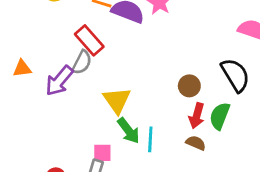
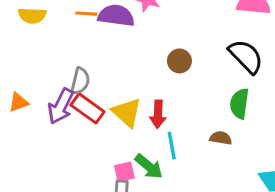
red rectangle: (89, 40) -> (87, 108), moved
brown circle: (189, 86) -> (179, 61), moved
red arrow: (197, 116) -> (158, 114), moved
green arrow: (128, 131) -> (149, 166), moved

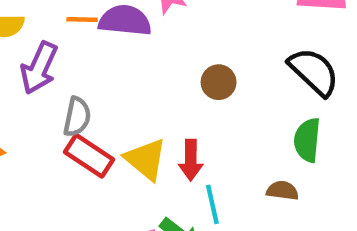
purple arrow: (61, 106) -> (39, 68), moved

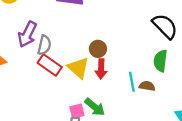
purple arrow: (39, 68) -> (27, 34), moved
brown circle: (219, 82) -> (98, 49), moved
cyan line: (212, 204) -> (132, 82), moved

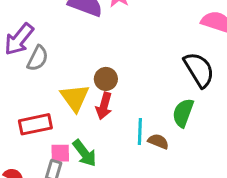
red rectangle: (50, 65) -> (35, 124), moved, turned -60

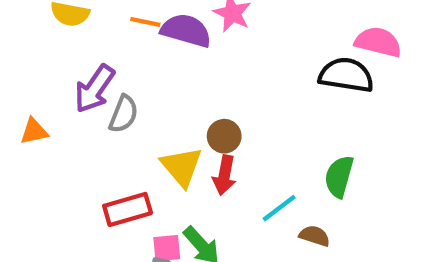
black semicircle: (199, 70) -> (346, 75), moved, turned -45
cyan line: (140, 132) -> (279, 208), turned 55
brown semicircle: (158, 141) -> (315, 236), moved

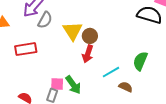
yellow triangle: (182, 167) -> (73, 31), moved
red rectangle: (128, 209) -> (26, 49), moved

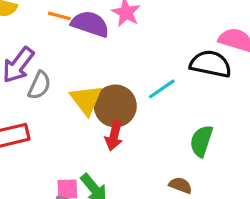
brown circle: (90, 36) -> (115, 106), size x1.6
cyan line: (111, 72) -> (162, 89), moved

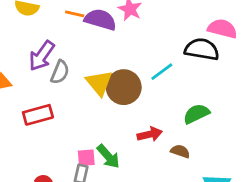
red arrow: (114, 136) -> (150, 134), moved, turned -115
green semicircle: (201, 141) -> (196, 114), turned 48

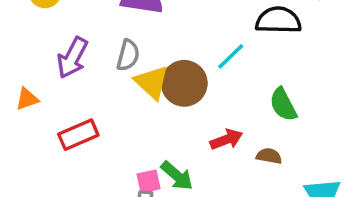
gray semicircle: (60, 72) -> (128, 55), moved
green semicircle: (196, 114) -> (283, 105), turned -84

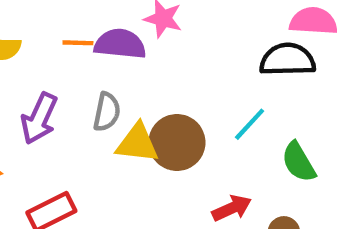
cyan line: (231, 56) -> (250, 124), moved
yellow triangle: (152, 82) -> (137, 143), turned -33

